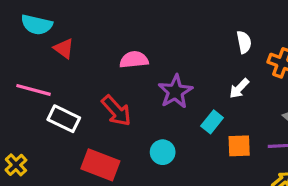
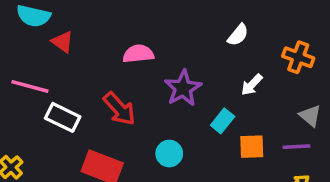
white semicircle: (244, 42) -> (238, 35), moved, turned 50

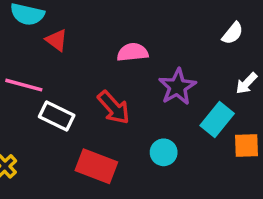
cyan rectangle: (223, 121) -> (217, 120), size x1.4

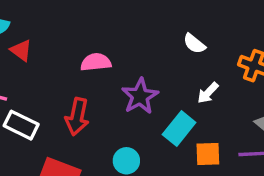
white semicircle: (233, 33) -> (194, 44), turned 90
red arrow: (114, 107) -> (77, 117), turned 54

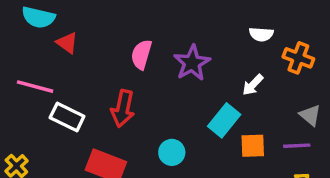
white semicircle: (194, 44) -> (261, 34), moved, turned -35
pink semicircle: (96, 62) -> (141, 54), turned -68
purple star: (140, 96) -> (192, 63), moved

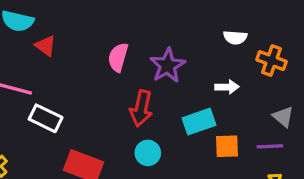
white arrow: (253, 85) -> (227, 87), turned -135
red arrow: (123, 109) -> (141, 108), moved
cyan rectangle: (224, 120) -> (199, 122), turned 32

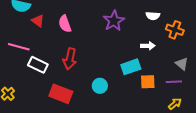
pink semicircle: (118, 57) -> (65, 24), moved, turned -36
purple star: (168, 66) -> (114, 21), moved
red arrow: (141, 108) -> (70, 59), moved

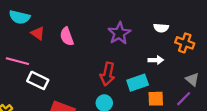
red arrow: (70, 59) -> (108, 74), moved
purple line: (174, 82) -> (184, 99), turned -42

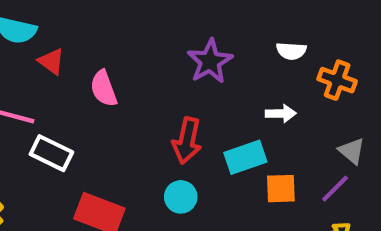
pink semicircle: (67, 36) -> (104, 88), moved

